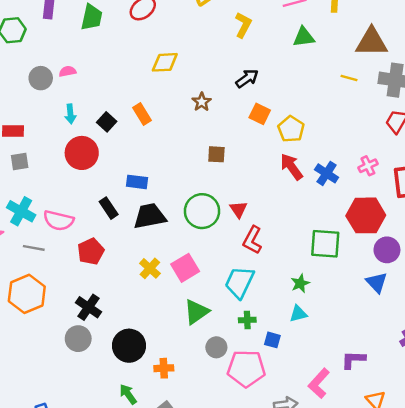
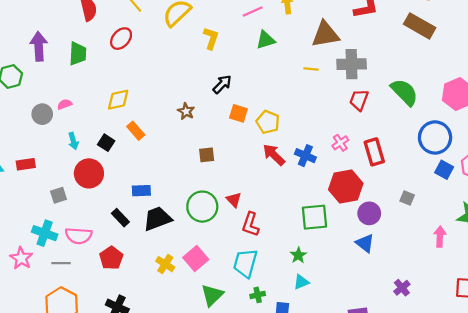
yellow diamond: (165, 62) -> (118, 100), moved
gray square: (20, 161) -> (59, 195), moved

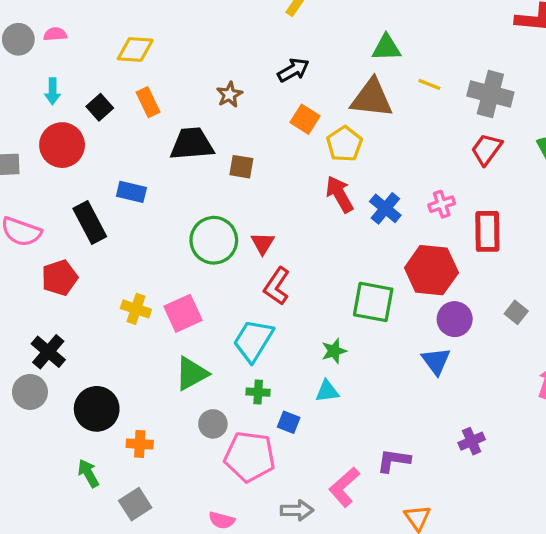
brown triangle: (325, 34) -> (372, 98), moved
green triangle: (266, 40) -> (386, 48), moved
black rectangle: (120, 218) -> (90, 222), size x1.4
black trapezoid: (157, 219) -> (192, 144), moved
yellow cross: (165, 264) -> (136, 309), turned -30

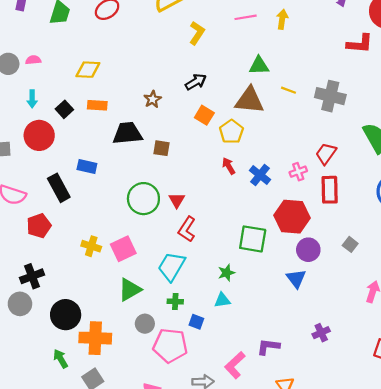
orange rectangle: (148, 102) -> (97, 105), turned -60
red trapezoid: (487, 149) -> (326, 154), moved
red arrow: (340, 194) -> (229, 166), size x0.7
black cross: (48, 352) -> (32, 276), turned 30
orange cross: (140, 444) -> (95, 338), size x1.8

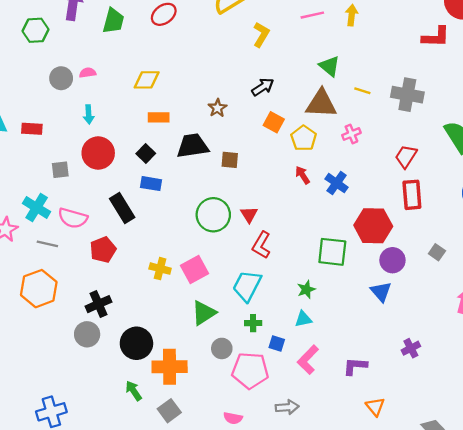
green triangle: (259, 66) -> (329, 66), turned 45
black square: (64, 109) -> (146, 154), moved
pink cross: (298, 172) -> (351, 134), moved
pink L-shape: (235, 365) -> (308, 360), moved

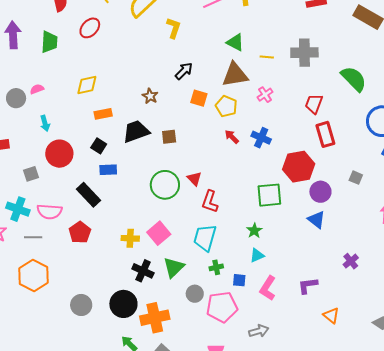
black cross: (98, 304) -> (143, 271), moved, turned -30

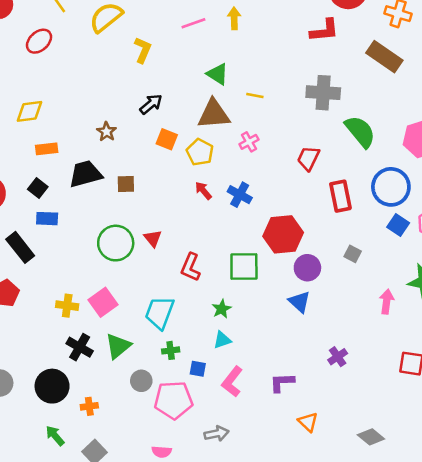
gray cross: (304, 53) -> (323, 93), moved
red rectangle: (325, 134) -> (340, 196), moved
red L-shape: (210, 202) -> (190, 267), moved
orange cross: (155, 318) -> (89, 406), size x0.5

